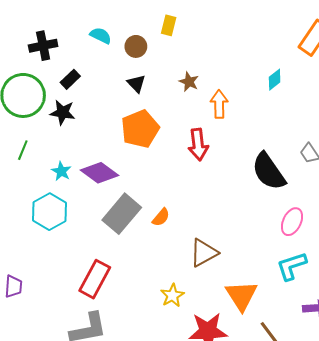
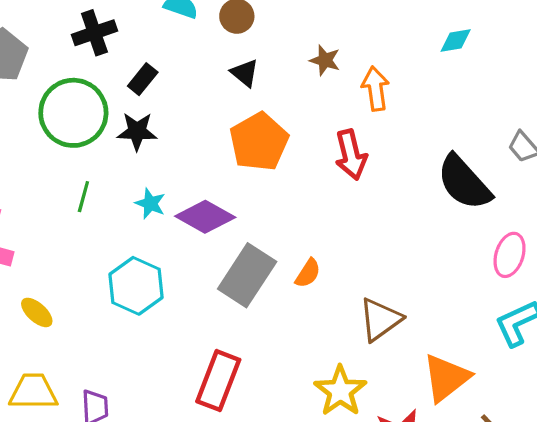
cyan diamond: (275, 80) -> (456, 41), turned 35
cyan star: (61, 171) -> (150, 203), moved
yellow star: (172, 296) -> (340, 391), size x1.4
orange triangle: (241, 296) -> (446, 378), turned 32

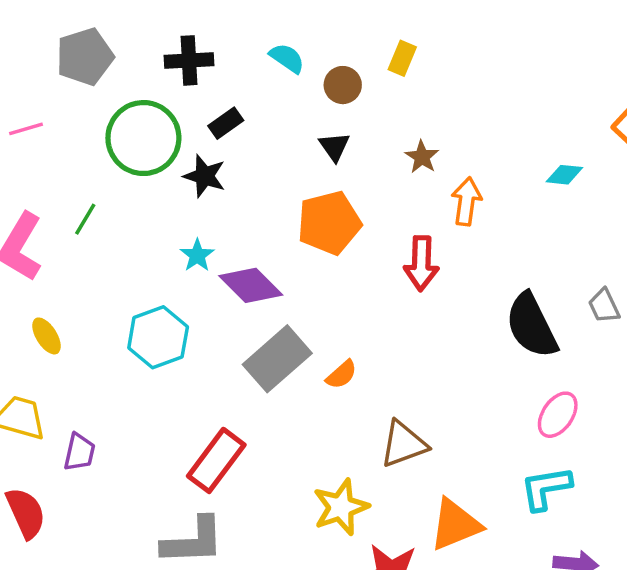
green line: (83, 197) -> (85, 219), moved

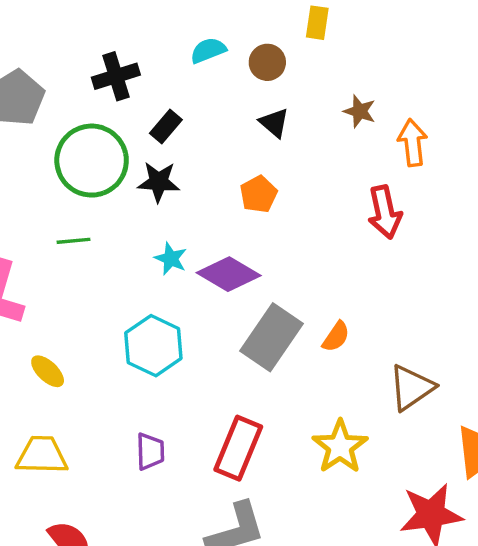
cyan semicircle: (287, 58) -> (208, 50), turned -42
green line: (85, 219) -> (73, 241), moved, turned 68
orange pentagon: (329, 223) -> (259, 194), moved, size x0.6
purple trapezoid: (79, 452) -> (150, 451), moved
yellow star: (341, 507) -> (340, 447), moved

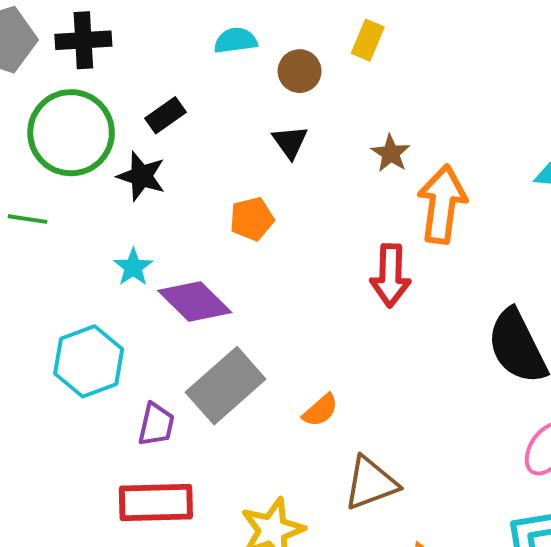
black cross: (116, 76) -> (83, 40), moved
orange arrow: (412, 143) -> (442, 204), size x1.4
orange semicircle: (336, 337) -> (320, 410), moved
red rectangle: (238, 448) -> (156, 502), turned 52
purple trapezoid: (150, 451) -> (156, 424), moved

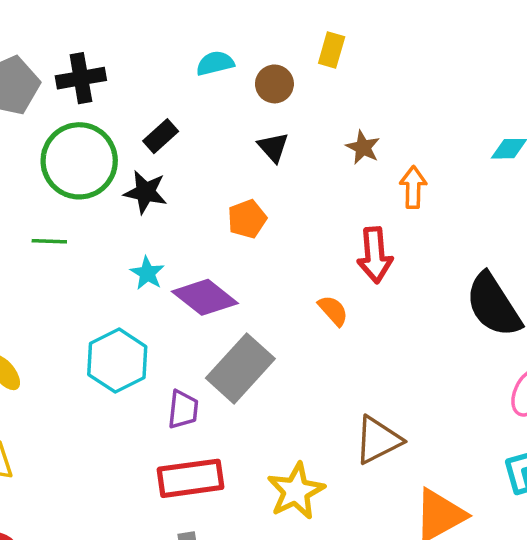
orange arrow: (442, 204) -> (413, 187), size x0.6
orange semicircle: (320, 410) -> (333, 311), moved, turned -84

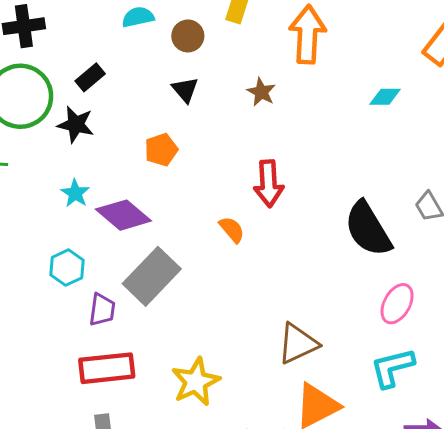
orange arrow: (413, 187) -> (308, 35), moved, size x1.6
cyan hexagon: (117, 361) -> (67, 268), moved, size x0.7
brown triangle: (378, 440) -> (298, 344), moved

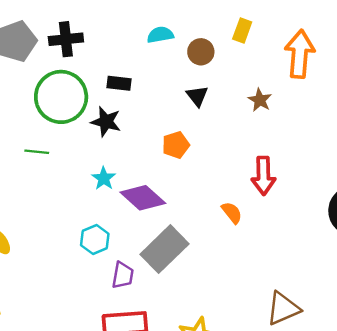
black rectangle: (90, 77) -> (119, 83), turned 45

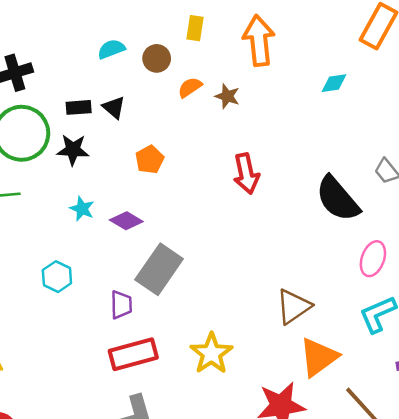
black triangle: (197, 96) -> (114, 107), moved
purple diamond: (143, 198) -> (126, 221), size x0.7
orange semicircle: (232, 213) -> (190, 87), moved, turned -75
cyan hexagon: (95, 239) -> (57, 277), moved

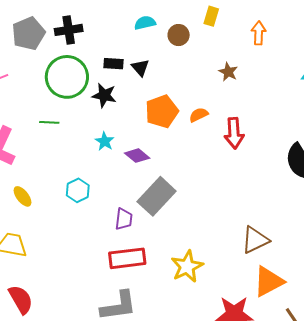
orange arrow: (259, 41) -> (259, 33), size x0.6
orange semicircle: (190, 87) -> (199, 115), moved
orange pentagon: (150, 160) -> (162, 111), size x1.5

